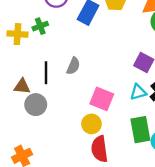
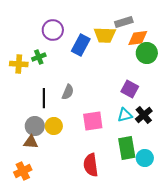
brown triangle: (22, 86) -> (31, 142), moved
pink square: (102, 99) -> (93, 121), turned -30
yellow circle: (91, 124) -> (54, 126), moved

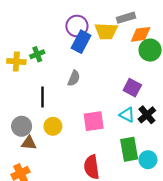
purple circle: (53, 30) -> (77, 26), moved
gray semicircle: (68, 92) -> (74, 78), moved
cyan triangle: (125, 115) -> (127, 115), turned 42
gray circle: (35, 126) -> (22, 126), moved

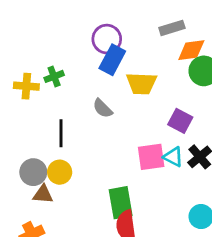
yellow trapezoid: (106, 31) -> (141, 83), moved
gray semicircle: (74, 78) -> (103, 108), turned 112
pink square: (94, 121) -> (151, 157), moved
yellow circle: (53, 126) -> (60, 172), moved
green rectangle: (129, 149) -> (121, 203), moved

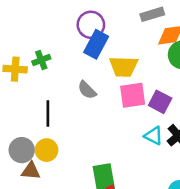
pink square: (151, 157) -> (133, 95), moved

